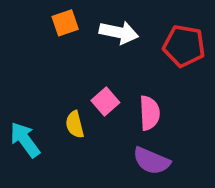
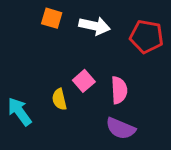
orange square: (65, 23) -> (52, 18), turned 35

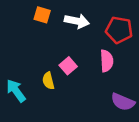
pink semicircle: (119, 90) -> (107, 61), moved
purple semicircle: (121, 128) -> (123, 102), moved

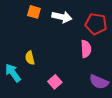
pink square: (68, 66) -> (55, 82), moved
yellow semicircle: (48, 81) -> (30, 58), moved

